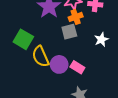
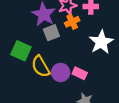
gray square: (69, 32) -> (51, 33), moved
white star: (101, 40) -> (101, 42), size x1.6

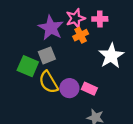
gray square: (51, 33) -> (47, 55), moved

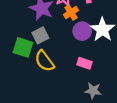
purple circle: (69, 88) -> (82, 31), moved

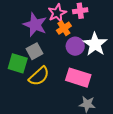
yellow semicircle: (44, 61) -> (39, 76), turned -95
pink rectangle: (85, 63) -> (78, 78), size x1.6

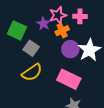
purple star: (35, 25) -> (43, 24), moved, size x0.6
gray square: (34, 51) -> (31, 48), turned -35
green square: (18, 63) -> (17, 30), moved

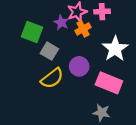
purple circle: (70, 49) -> (79, 66), moved
pink rectangle: (69, 79) -> (109, 83), moved

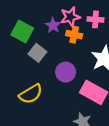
orange cross: (83, 29) -> (74, 35), turned 35
yellow semicircle: (52, 78) -> (31, 94), moved

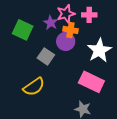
gray square: (37, 53) -> (46, 56), moved
purple circle: (66, 72) -> (66, 41), moved

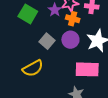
purple circle: (66, 41) -> (70, 40), moved
pink rectangle: (91, 82) -> (87, 69), turned -30

